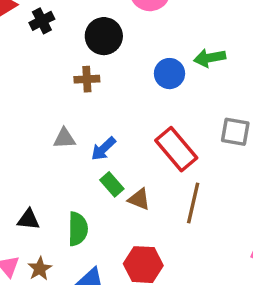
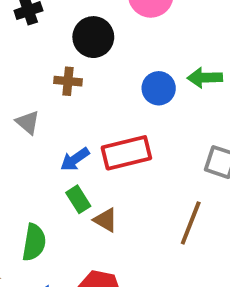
gray triangle: (64, 138) -> (28, 122), moved, turned 35
red rectangle: (176, 149) -> (126, 153), moved, turned -72
brown line: (193, 203) -> (191, 223), moved

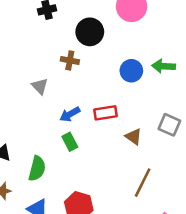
red rectangle: (126, 153) -> (106, 113), size x0.7
brown triangle: (106, 220) -> (134, 137), moved
brown line: (191, 223) -> (143, 183), moved

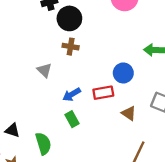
black circle: (90, 32) -> (69, 18), moved
blue circle: (131, 71) -> (123, 73), moved
green semicircle: (37, 169) -> (43, 144), turned -30

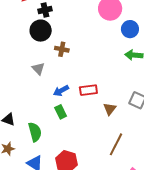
black circle: (69, 18) -> (41, 31), moved
blue circle: (123, 73) -> (130, 29), moved
brown triangle: (129, 113) -> (110, 109), turned 32

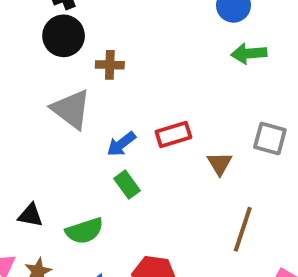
gray triangle: (38, 69) -> (71, 109), size x1.6
green semicircle: (35, 132) -> (84, 231), turned 96

